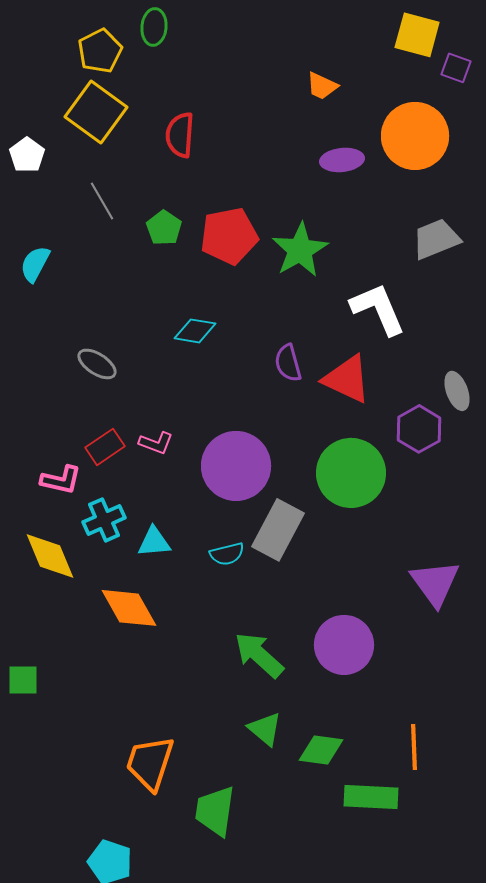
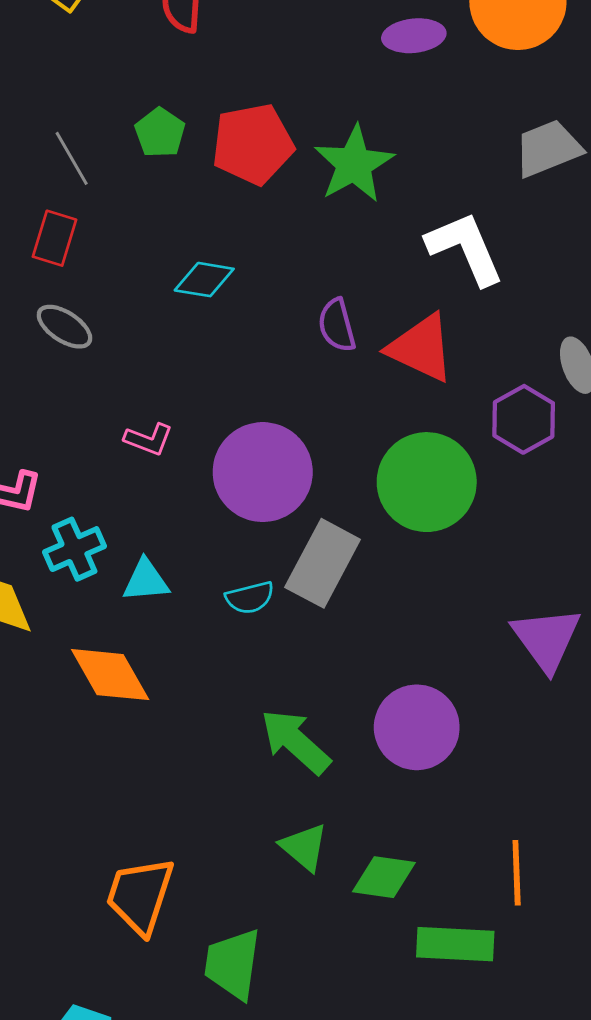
gray line: (102, 201) -> (72, 158), moved
red rectangle: (105, 447) -> (54, 238), moved, turned -39

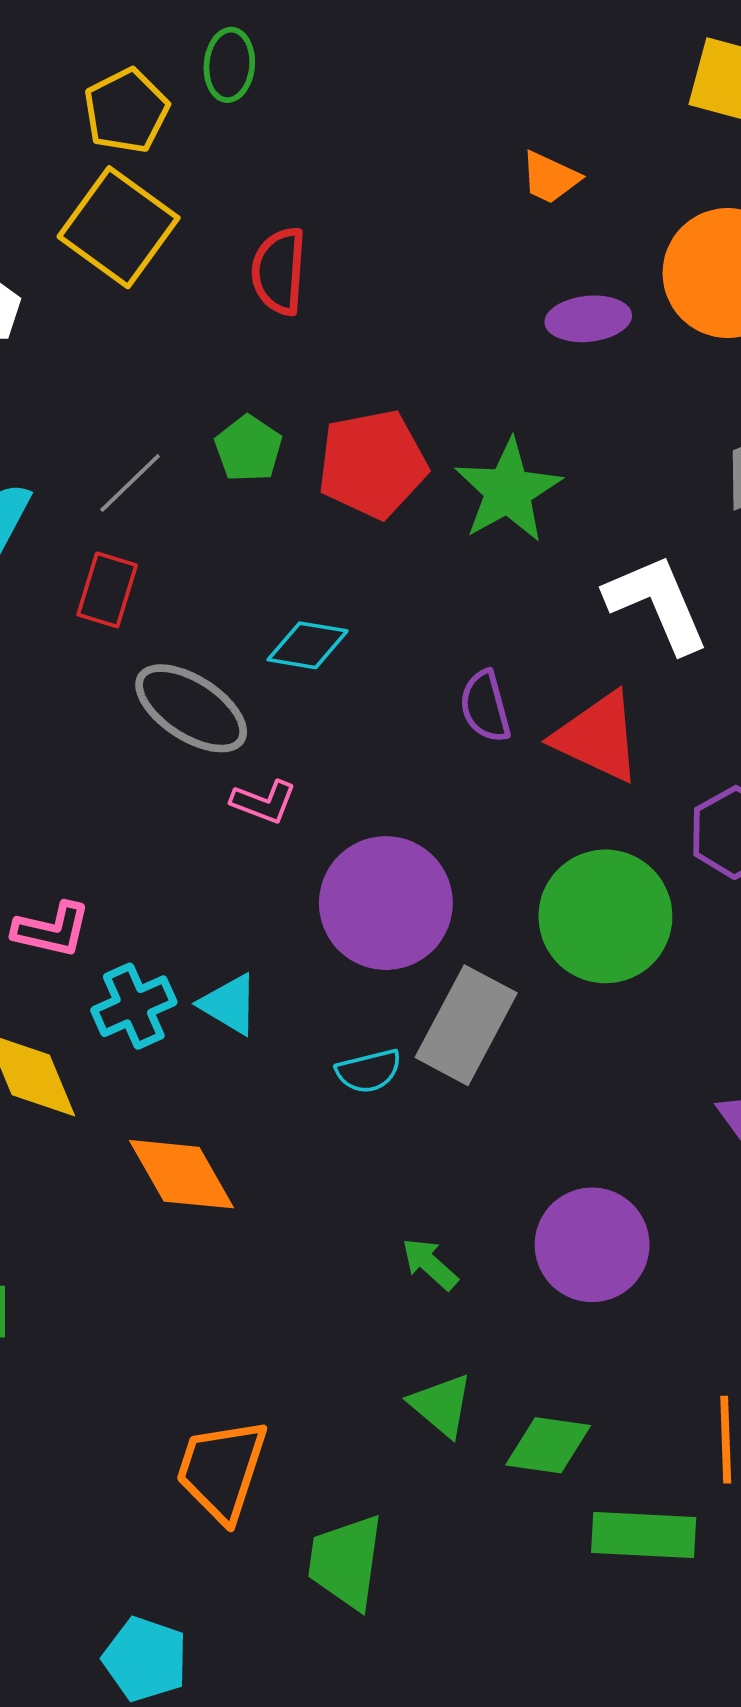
gray line: (72, 158) -> (130, 483), turned 76
gray ellipse: (64, 327) -> (191, 708), moved, size x1.5
pink L-shape: (149, 439) -> (264, 802), moved
cyan triangle: (146, 580) -> (229, 1004), moved, turned 36
green arrow: (295, 742) -> (430, 1264), size x0.6

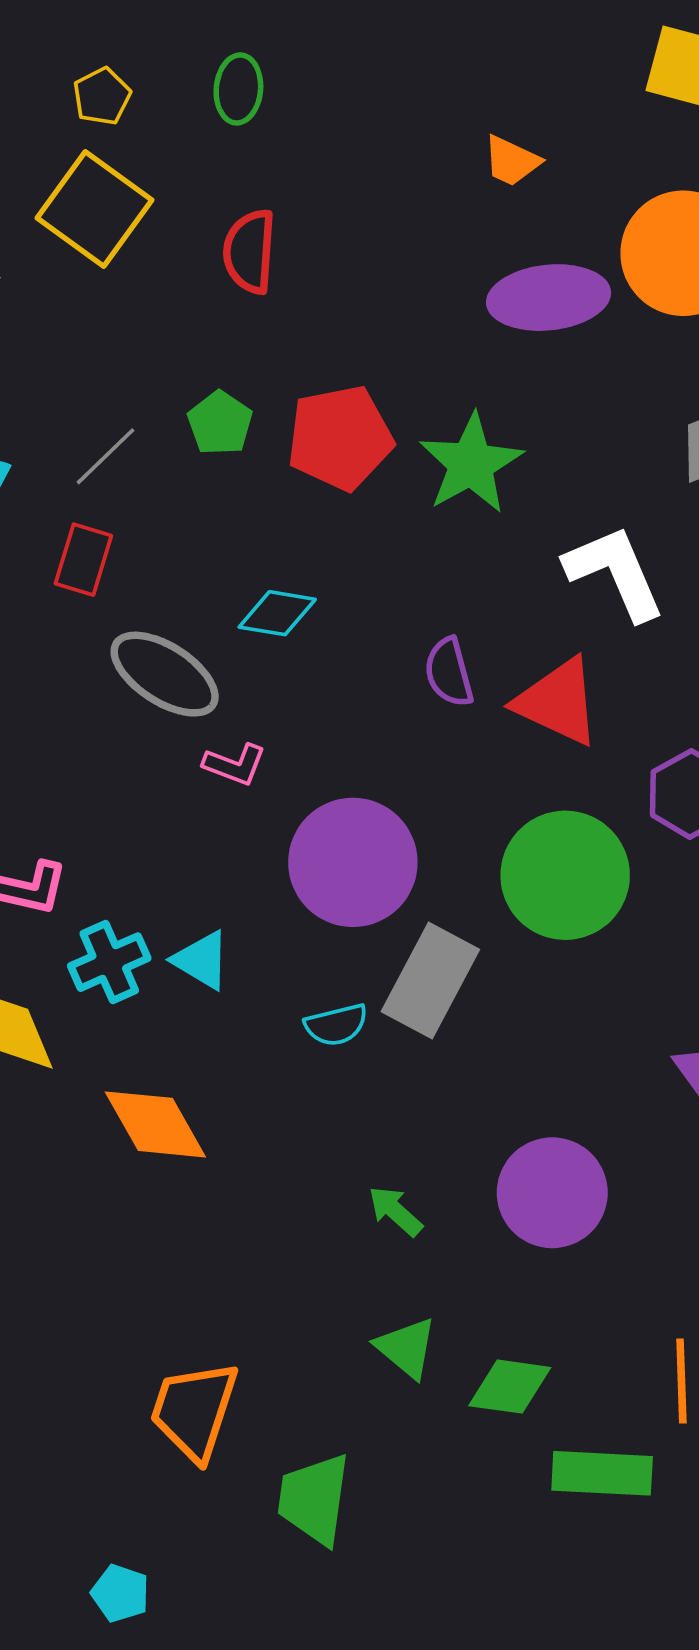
green ellipse: (229, 65) -> (238, 89), moved
yellow pentagon: (126, 111) -> (102, 96), size x0.7
purple ellipse: (588, 319) -> (549, 298), size x1.5
cyan pentagon: (145, 1659) -> (120, 1593), size x0.7

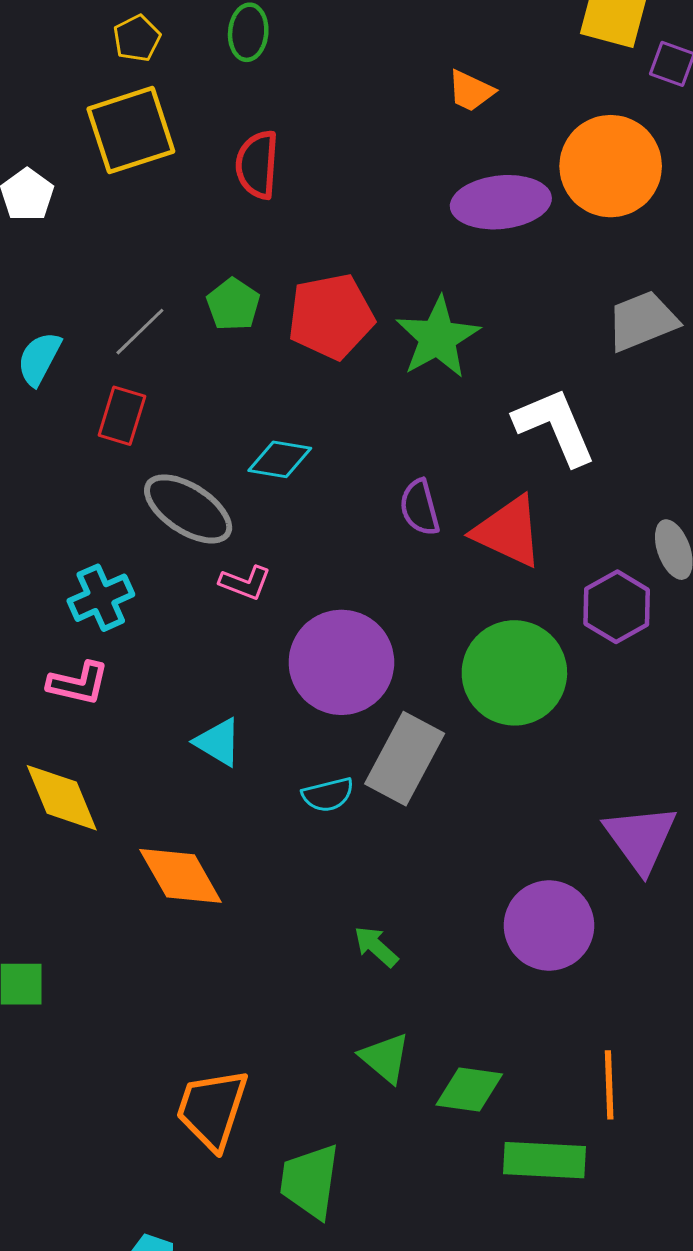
yellow square: (94, 209) -> (131, 130), turned 36
cyan cross: (109, 962) -> (101, 598), moved
purple circle: (552, 1193) -> (549, 926), moved

